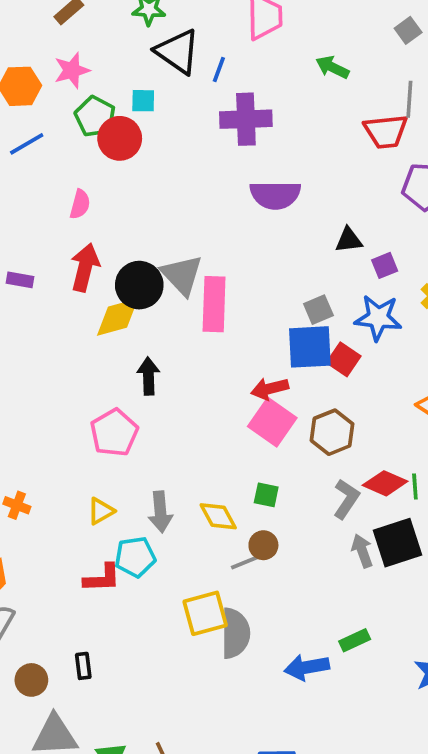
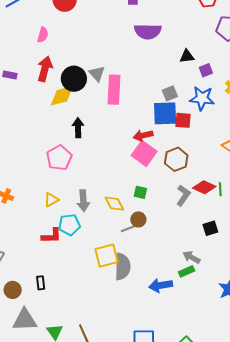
gray triangle: (182, 275) -> (97, 74), size x0.7
red square: (344, 359) -> (183, 120), turned -30
black square: (397, 543) -> (210, 228), moved, size x0.6
gray arrow: (362, 551) -> (192, 257), moved, turned -42

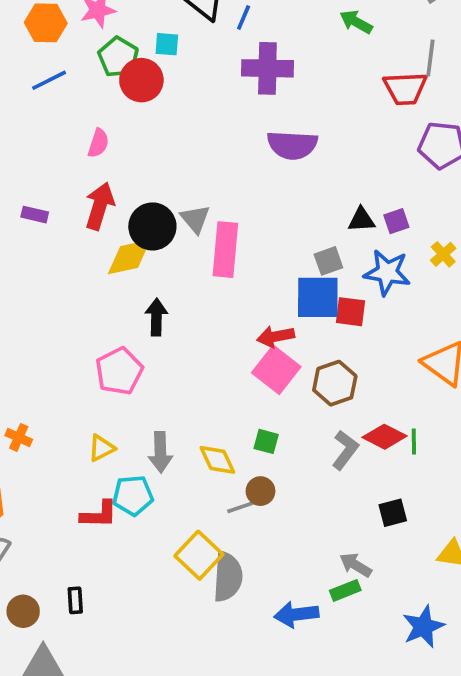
black triangle: (187, 56) -> (361, 220), moved
yellow square: (107, 256) -> (199, 555), turned -35

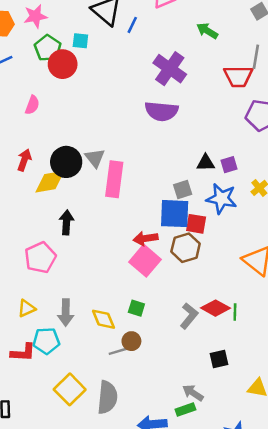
purple cross: (267, 68) -> (170, 69), moved, turned 32
red arrow: (100, 206) -> (24, 160), moved, size x0.7
brown hexagon: (335, 383) -> (186, 248), moved
yellow square: (199, 555) -> (70, 389), moved

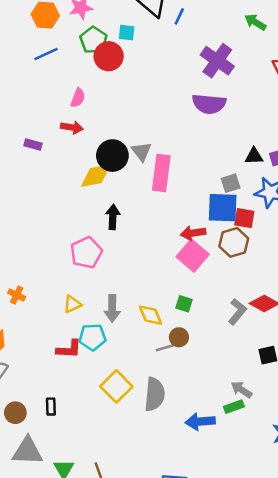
red arrow: (24, 160) -> (72, 127), moved, turned 80

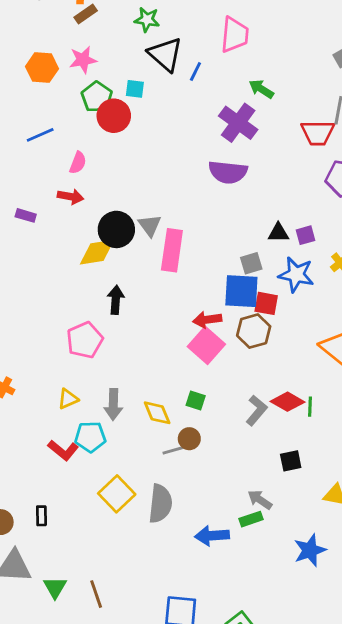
green arrow: (255, 22) -> (261, 89), moved
blue line: (46, 54) -> (40, 135), moved
red L-shape: (69, 349) -> (63, 450), turned 35

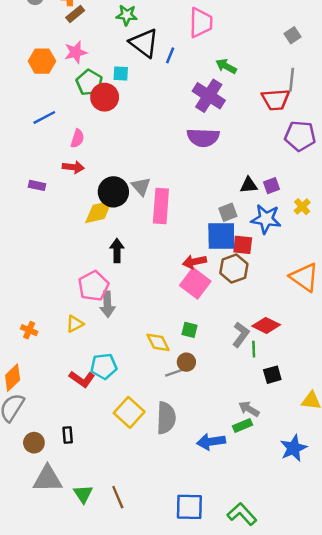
yellow triangle: (68, 399) -> (75, 324), moved
gray arrow: (113, 404) -> (107, 304), moved
green line: (310, 407) -> (254, 349), moved

